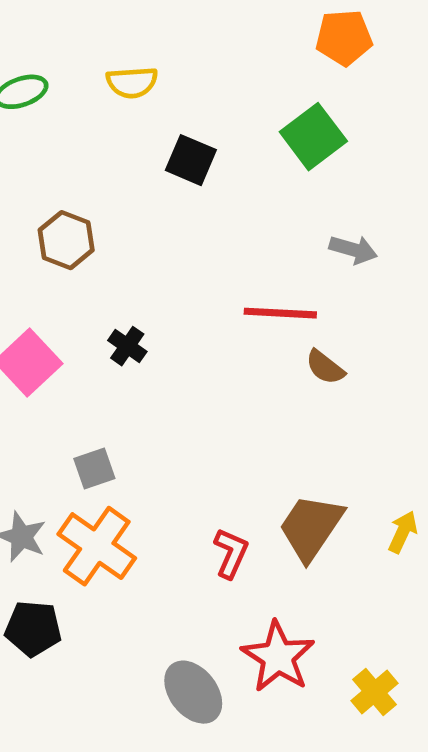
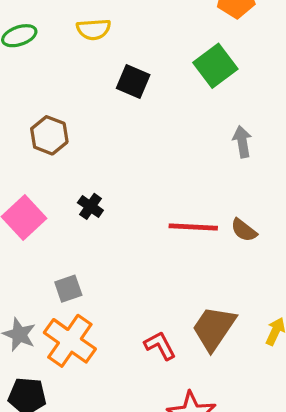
gray arrow: (353, 250) -> (242, 142), turned -116
red line: (280, 313) -> (193, 227), moved
brown semicircle: (325, 367) -> (244, 230), moved
red L-shape: (231, 553) -> (160, 346), turned -52

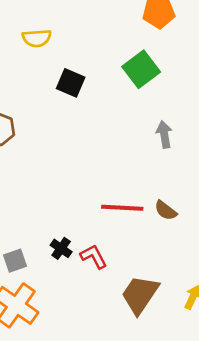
black cross: (90, 206) -> (61, 248), moved
red L-shape: (160, 346) -> (94, 257), moved

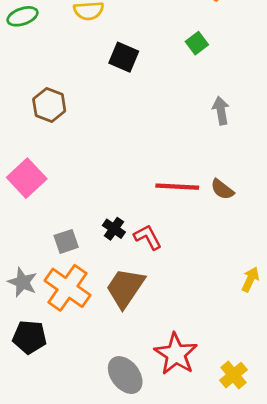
green square: (141, 69) -> (197, 43), size x0.6
brown trapezoid: (140, 295) -> (125, 288), moved

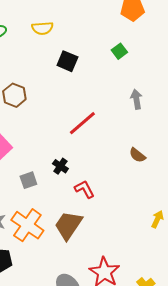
red line: (177, 187) -> (82, 123), moved, turned -44
black cross: (114, 229) -> (60, 166), moved
gray square: (66, 241) -> (28, 180), moved

